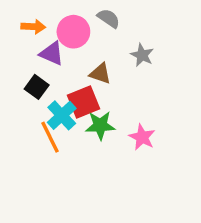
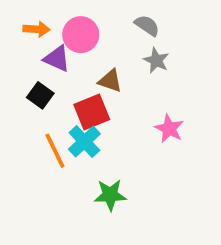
gray semicircle: (109, 18) -> (147, 25), moved
cyan cross: (62, 115) -> (84, 141), moved
green star: (100, 125) -> (110, 195), moved
pink star: (142, 137) -> (169, 129), moved

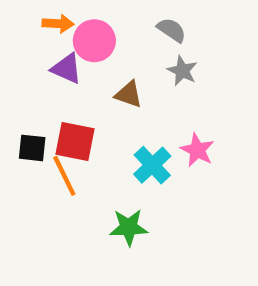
orange arrow: (37, 29) -> (58, 24), moved
black square: (40, 95) -> (32, 148), moved, turned -30
red square: (92, 112) -> (75, 142), moved, turned 33
cyan cross: (84, 141) -> (152, 165), moved

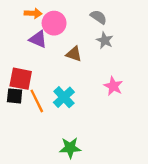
red square: (75, 142) -> (21, 79), moved
black square: (32, 148) -> (15, 96), moved
cyan cross: (152, 165) -> (64, 97), moved
green star: (129, 227) -> (70, 148), moved

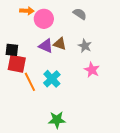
purple triangle: (38, 39) -> (46, 46), moved
gray star: (105, 40) -> (85, 46), moved
black square: (15, 96) -> (12, 50), moved

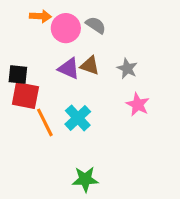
gray semicircle: (80, 14) -> (96, 25), moved

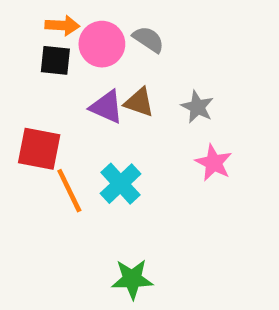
black square: (18, 75) -> (55, 60), moved

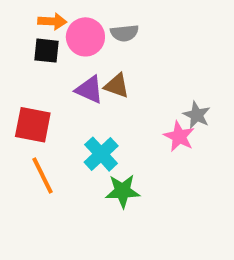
gray semicircle: (148, 39) -> (124, 33), turned 140
gray star: (197, 107) -> (197, 115), moved
orange line: (69, 191) -> (43, 175), moved
green star: (132, 279) -> (123, 191), moved

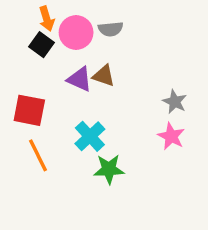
orange arrow: (52, 21) -> (47, 19), turned 70
black square: (46, 51) -> (41, 45), turned 30
pink star: (179, 136) -> (171, 136), moved

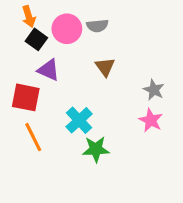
orange arrow: (47, 19) -> (29, 17), moved
brown triangle: (104, 76) -> (105, 67), moved, turned 35
purple triangle: (80, 79) -> (49, 70), moved

